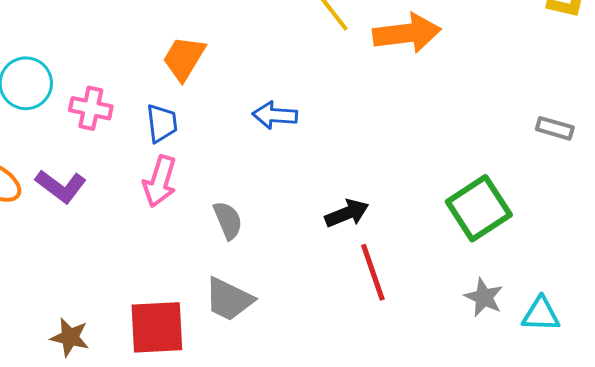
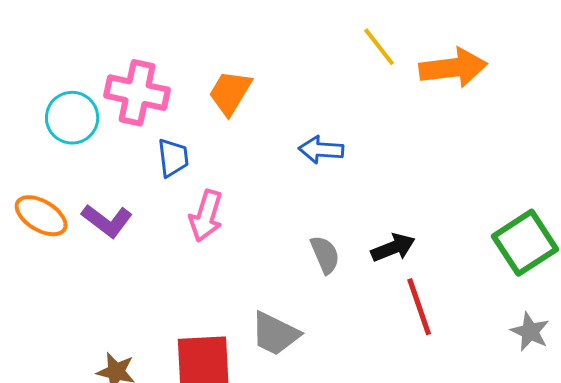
pink cross: (91, 108) -> (137, 93), moved, size x1.5
blue trapezoid: (162, 123) -> (173, 158), moved
gray semicircle: (228, 220) -> (325, 255), moved

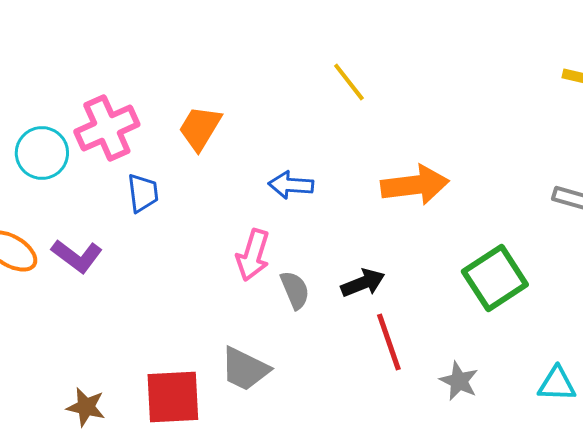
orange arrow: (453, 68) -> (415, 185), moved
pink cross: (137, 93) -> (107, 128), turned -36
pink arrow: (206, 216) -> (253, 255), moved
gray star: (530, 332) -> (459, 381), moved

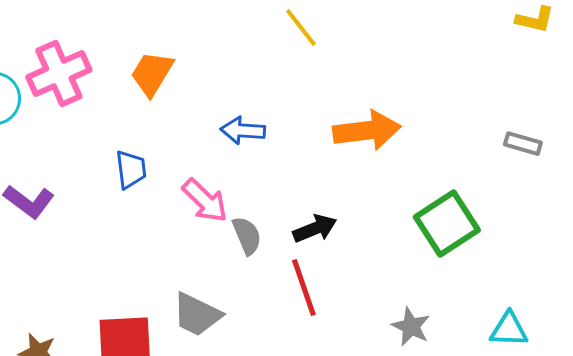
blue trapezoid: (143, 193) -> (131, 170), moved
pink arrow: (253, 255) -> (205, 201), turned -63
red line: (389, 342) -> (304, 288), moved

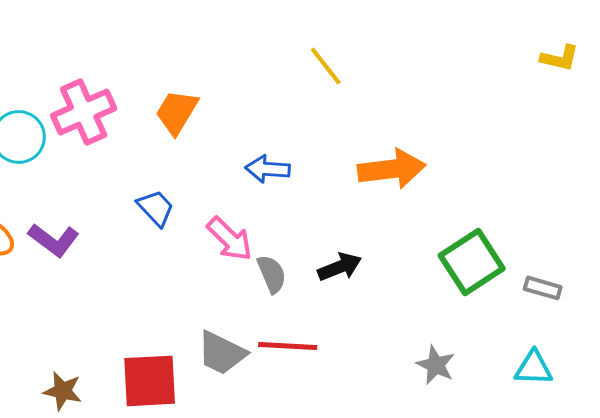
gray rectangle: (523, 144) -> (543, 288), moved
blue trapezoid: (131, 170) -> (156, 208), turned -36
red line: (304, 288) -> (288, 346), moved, turned -68

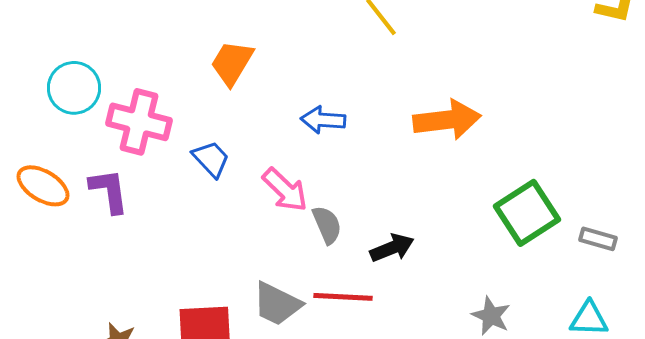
pink cross: (84, 112) -> (139, 122), moved, turned 38
purple L-shape: (54, 240) -> (109, 191), turned -135
black arrow: (340, 267) -> (392, 248), moved

